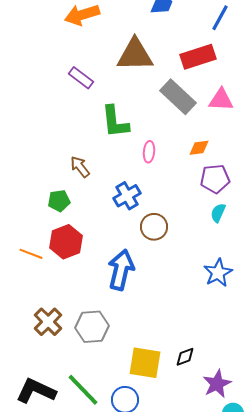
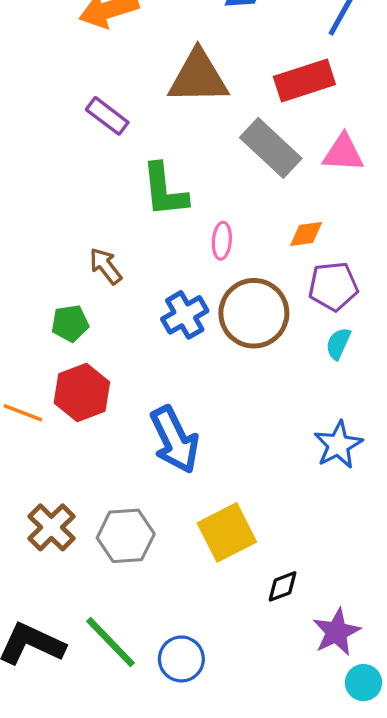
brown circle: (154, 227) -> (254, 313), moved, size x1.5
blue arrow: (121, 270) -> (175, 440), turned 141
yellow square: (145, 363) -> (227, 532), moved, turned -36

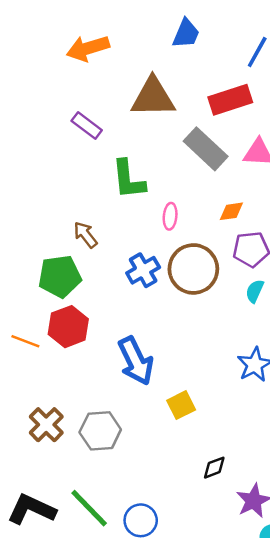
green pentagon: (70, 323) -> (60, 276), size x1.6
yellow square: (227, 532) -> (181, 405), moved, size x0.7

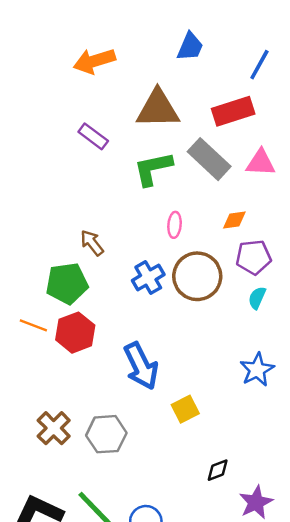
green L-shape: (128, 179) -> (153, 169), moved, turned 84
orange line: (25, 341) -> (33, 325), moved

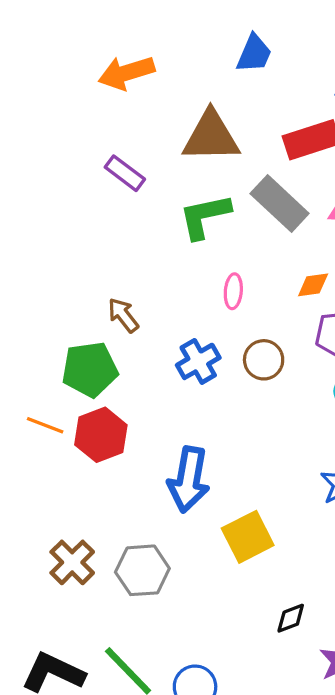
brown circle: (197, 276) -> (264, 360), size x0.6
blue arrow: (141, 366) -> (189, 479), turned 36
yellow square: (185, 409) -> (248, 537), size x1.4

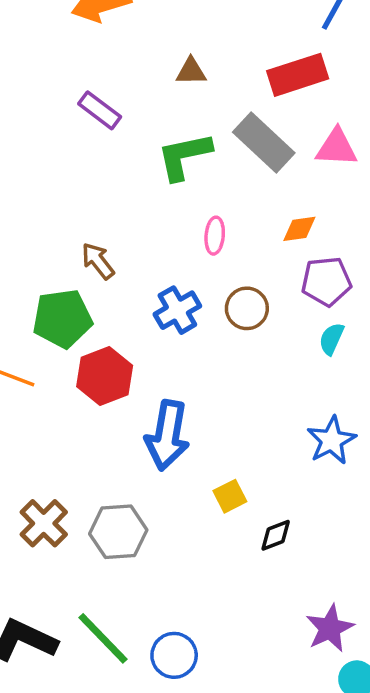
brown triangle: (211, 137) -> (191, 71), size x0.5
red hexagon: (101, 435) -> (105, 376), moved
yellow square: (248, 537) -> (230, 496), size x0.6
black diamond: (291, 618) -> (276, 535), moved

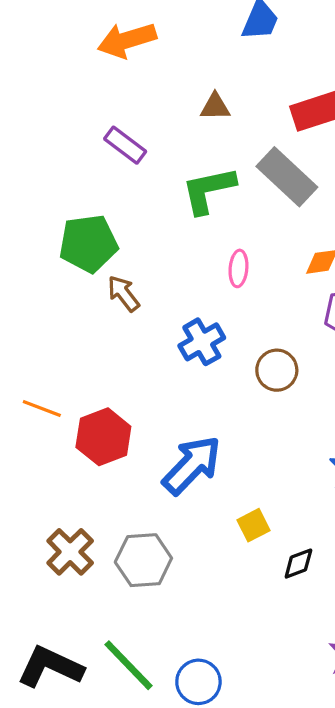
brown circle: (247, 308) -> (277, 370), moved
green pentagon: (62, 319) -> (88, 243), moved
red hexagon: (105, 376) -> (103, 437), moved
blue arrow: (167, 435) -> (192, 465), turned -146

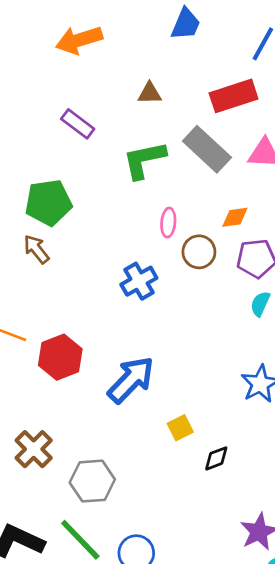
brown arrow: (123, 293) -> (36, 249), moved
brown circle: (277, 370) -> (199, 252), moved
gray hexagon: (143, 560) -> (92, 481), moved

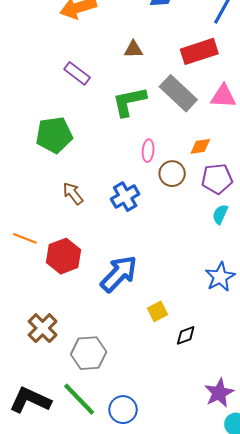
brown arrow: (36, 249) -> (73, 193), moved

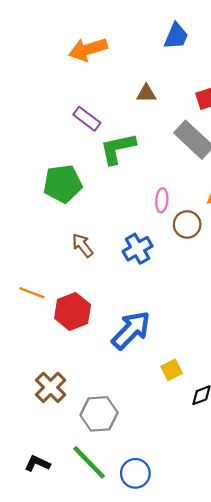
green L-shape: (129, 102) -> (118, 148), moved
black L-shape: (30, 400) -> (37, 463), size x0.6

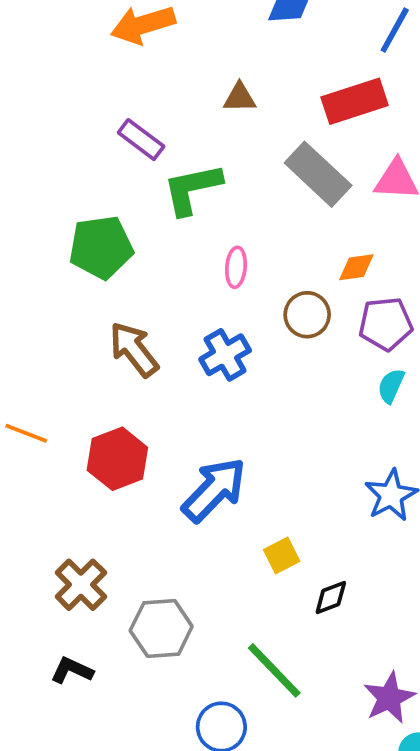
pink ellipse: (162, 200) -> (236, 267), moved
brown arrow: (82, 245) -> (134, 349), size x1.4
orange line: (32, 293) -> (26, 433), moved
green line: (89, 462) -> (274, 670), moved
black L-shape: (37, 463) -> (72, 670), moved

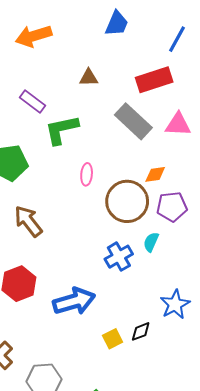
brown circle: (307, 315) -> (127, 201), size x1.6
blue cross: (225, 355) -> (119, 257), moved
cyan semicircle: (391, 386) -> (151, 242), moved
blue arrow: (214, 490) -> (74, 301), turned 30
black diamond: (331, 597) -> (141, 331), moved

